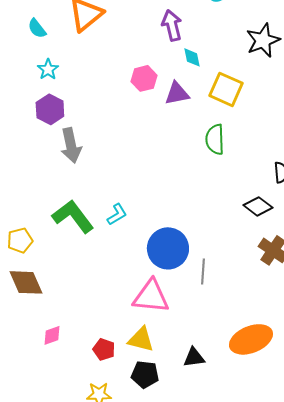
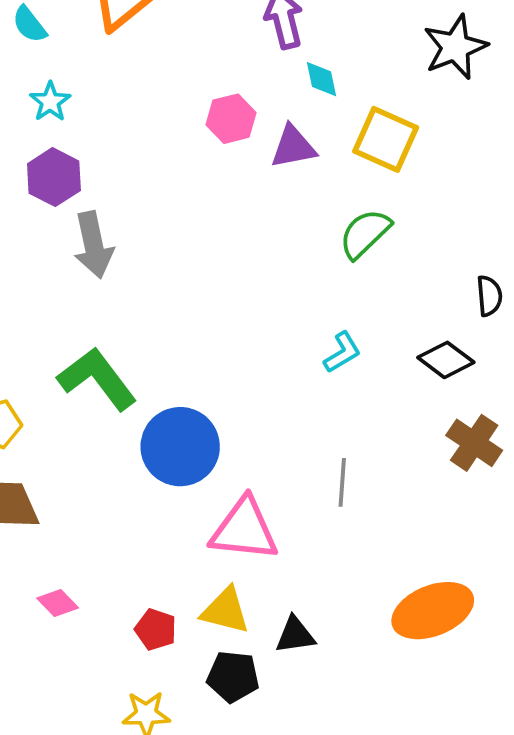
green semicircle: (215, 139) -> (365, 234), turned 48
cyan L-shape: (117, 214) -> (342, 352), moved
blue circle: (168, 248) -> (180, 447), moved
pink diamond: (52, 335) -> (58, 603), turned 65
black triangle: (194, 357) -> (295, 635), moved

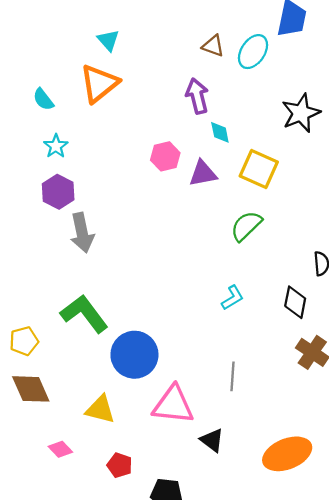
black diamond: (446, 360) -> (295, 302), turned 64
yellow triangle: (225, 611) -> (100, 409), moved
black triangle: (295, 635) -> (212, 440), moved, turned 45

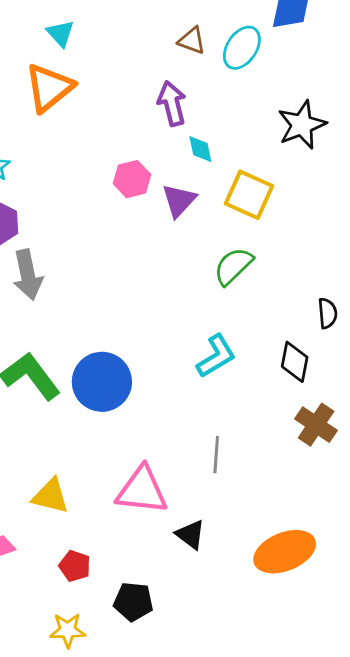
purple triangle: (203, 174) -> (179, 200), turned -36
cyan L-shape: (232, 298) -> (216, 356), size x1.4
blue circle: (134, 355) -> (102, 382), moved

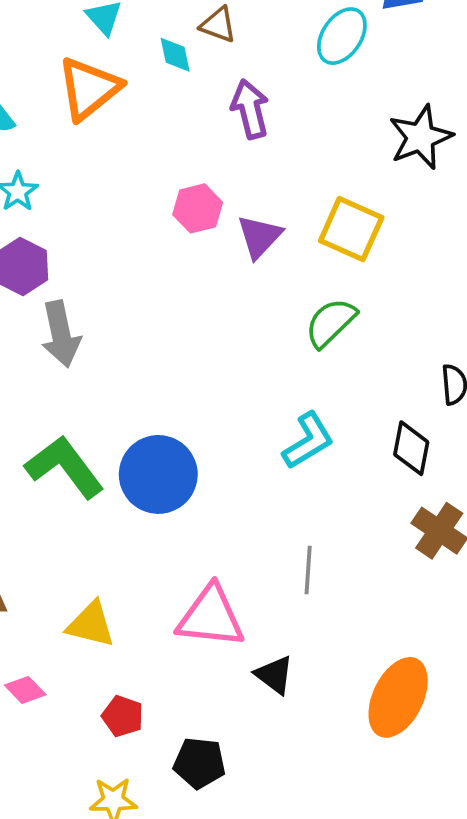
brown triangle: (192, 41) -> (218, 25), moved
cyan diamond: (200, 149) -> (175, 55), moved
orange ellipse: (285, 552) -> (398, 697), turned -42

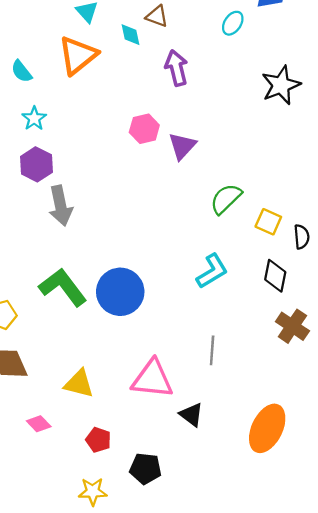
cyan ellipse: (342, 36) -> (233, 23), size x0.7
yellow square: (351, 229) -> (268, 222), moved, size x0.7

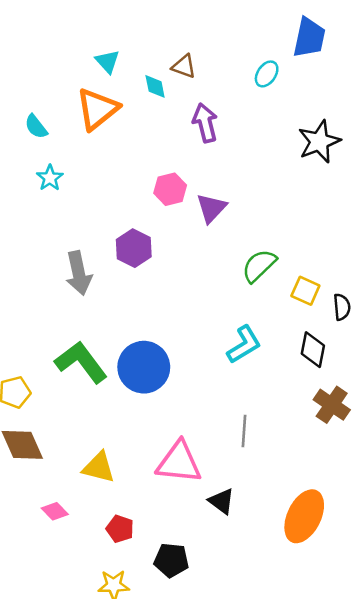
purple hexagon: (36, 164) -> (134, 248), moved

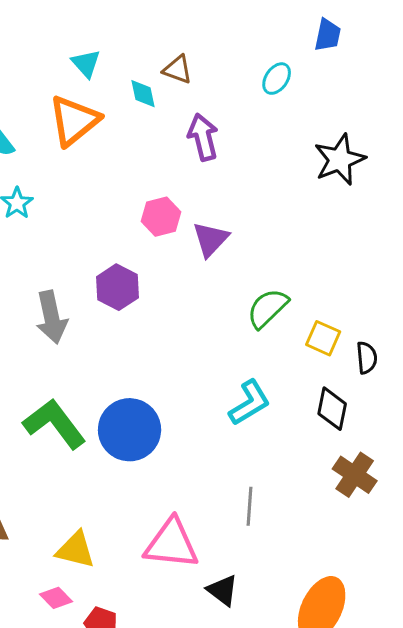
blue trapezoid: (309, 38) -> (328, 35), size x0.7
pink diamond: (55, 511) -> (56, 598), moved

